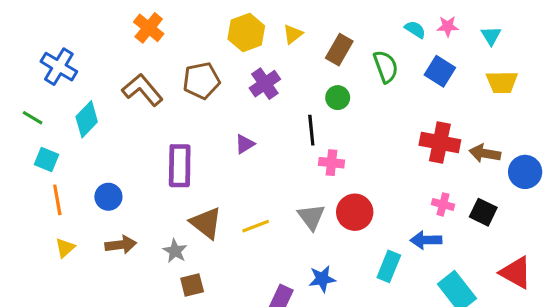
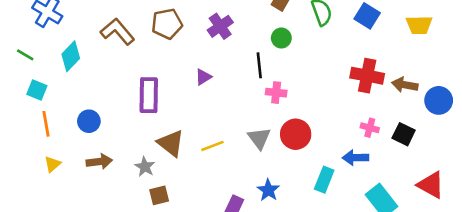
blue star: (322, 279) -> (268, 190), turned -30

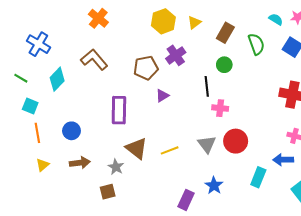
brown pentagon: (167, 24) -> (146, 68), moved
brown square: (159, 195) -> (108, 192), moved

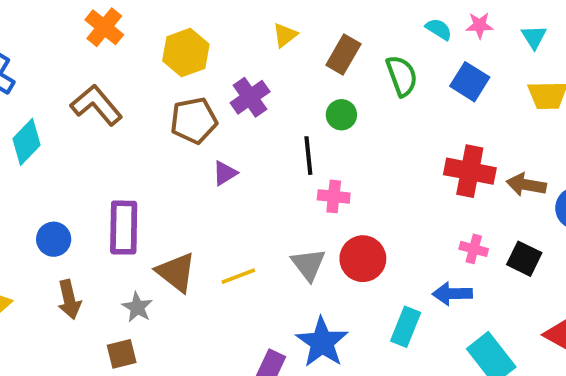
yellow hexagon: (163, 21) -> (186, 53), moved
purple rectangle: (119, 110) -> (124, 228), moved
brown arrow: (80, 163) -> (69, 299), turned 84
blue star: (214, 186) -> (322, 342), size x1.5

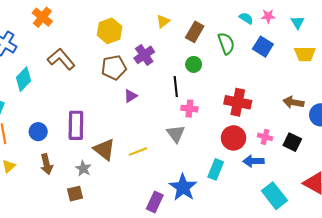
orange cross: (104, 27) -> (42, 17), moved
red cross: (470, 171) -> (238, 102), moved
red circle: (363, 259) -> (234, 138), moved
gray triangle: (308, 264) -> (176, 134), moved
cyan rectangle: (406, 327) -> (216, 169), moved

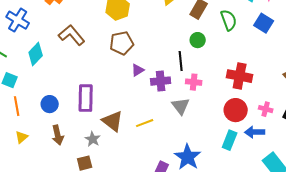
purple cross: (144, 55) -> (161, 81), moved, turned 30
cyan rectangle: (216, 169) -> (230, 140), moved

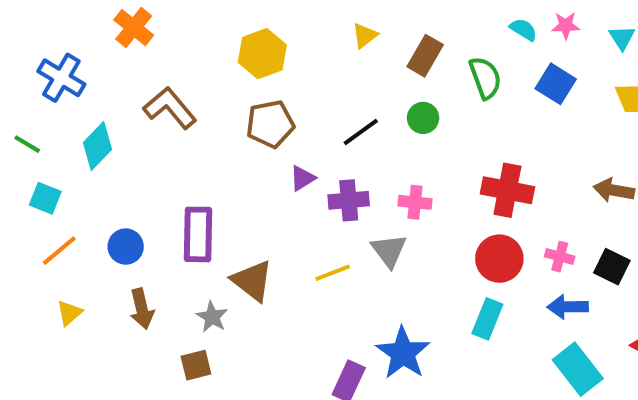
black line: (181, 61) -> (361, 132), moved, turned 60
orange line: (17, 106) -> (59, 251), turned 60
yellow line: (145, 123) -> (333, 273), moved
blue arrow: (255, 132) -> (568, 307), moved

